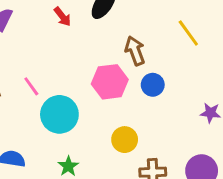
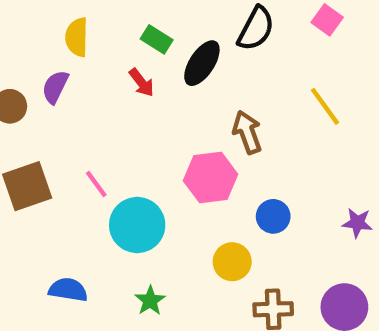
blue circle: (153, 85) -> (273, 216), moved

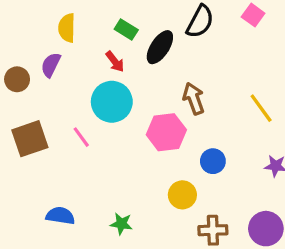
yellow line: (325, 106) -> (261, 108), moved
cyan circle: (137, 225) -> (112, 102), moved
green star: (150, 301) -> (121, 224), turned -30

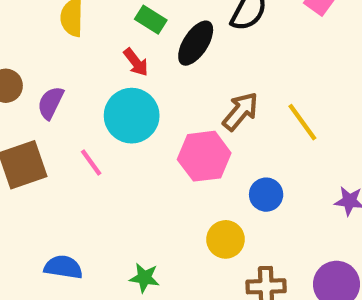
purple semicircle: (51, 65) -> (51, 103), moved
brown arrow: (194, 99) -> (240, 111), turned 60
yellow line: (261, 108) -> (302, 122), moved

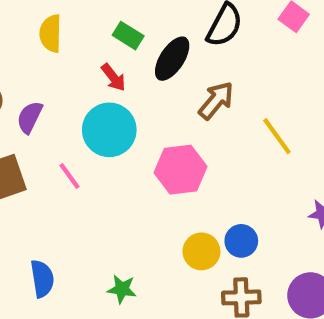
brown arrow: (240, 111) -> (216, 101), moved
blue circle: (266, 195) -> (241, 241), moved
blue semicircle: (63, 267) -> (42, 279), turned 72

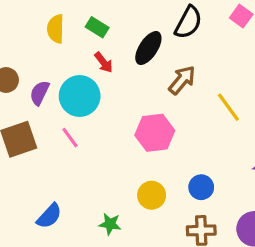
green rectangle: (128, 36) -> (97, 27), moved
cyan circle: (109, 130) -> (80, 96), moved
yellow circle: (201, 251) -> (152, 195), moved
blue semicircle: (42, 279) -> (49, 216), turned 52

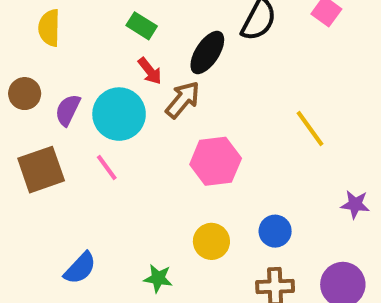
yellow semicircle: (56, 29) -> (49, 28), moved
brown arrow: (182, 80) -> (183, 100), moved

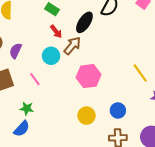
cyan circle: (119, 114) -> (51, 56), moved, size x0.7
yellow line: (310, 128) -> (140, 73), moved
green star: (158, 278) -> (27, 108), moved

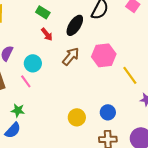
brown arrow: (72, 46) -> (71, 56), moved
cyan circle: (51, 56) -> (33, 63), moved
pink hexagon: (89, 76) -> (104, 55), moved

